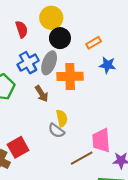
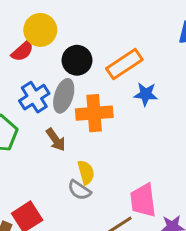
yellow circle: (51, 18) -> (40, 30), moved
red semicircle: (22, 29) -> (22, 51), turned 70
orange rectangle: (94, 43) -> (124, 64), size x1.6

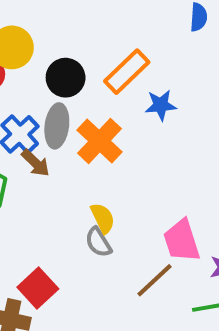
orange cross: (94, 113) -> (100, 141), turned -32
brown arrow: (56, 140) -> (35, 163), moved
gray semicircle: (79, 190) -> (98, 242), turned 35

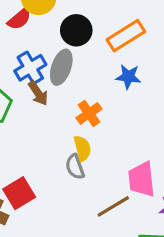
blue star: (161, 105) -> (128, 77), moved
orange cross: (100, 141) -> (89, 113), moved, size x0.7

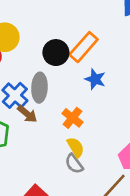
black circle: (76, 30) -> (56, 53), moved
blue star: (128, 77) -> (95, 79), turned 30

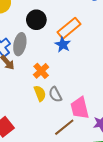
orange rectangle: (84, 47) -> (69, 28), moved
gray semicircle: (74, 164) -> (55, 94), moved

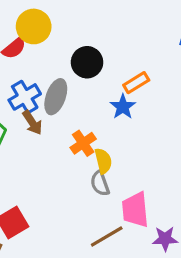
orange rectangle: (69, 28) -> (136, 83), size x0.7
yellow semicircle: (40, 93) -> (103, 161), moved

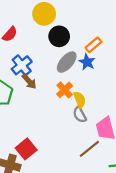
yellow circle: (34, 26) -> (44, 14), moved
gray ellipse: (56, 97) -> (67, 62), moved, turned 30

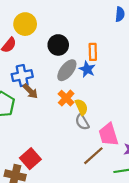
yellow circle: (44, 14) -> (25, 24), moved
orange rectangle: (93, 45) -> (93, 52), turned -49
blue cross: (22, 65) -> (22, 76), turned 30

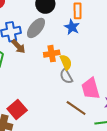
gray ellipse: (67, 70) -> (36, 28), moved
orange cross: (66, 98) -> (52, 54), turned 35
brown line: (93, 156) -> (76, 108), turned 75

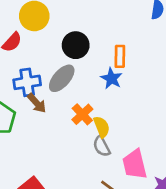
orange cross: (52, 54) -> (82, 114), turned -35

